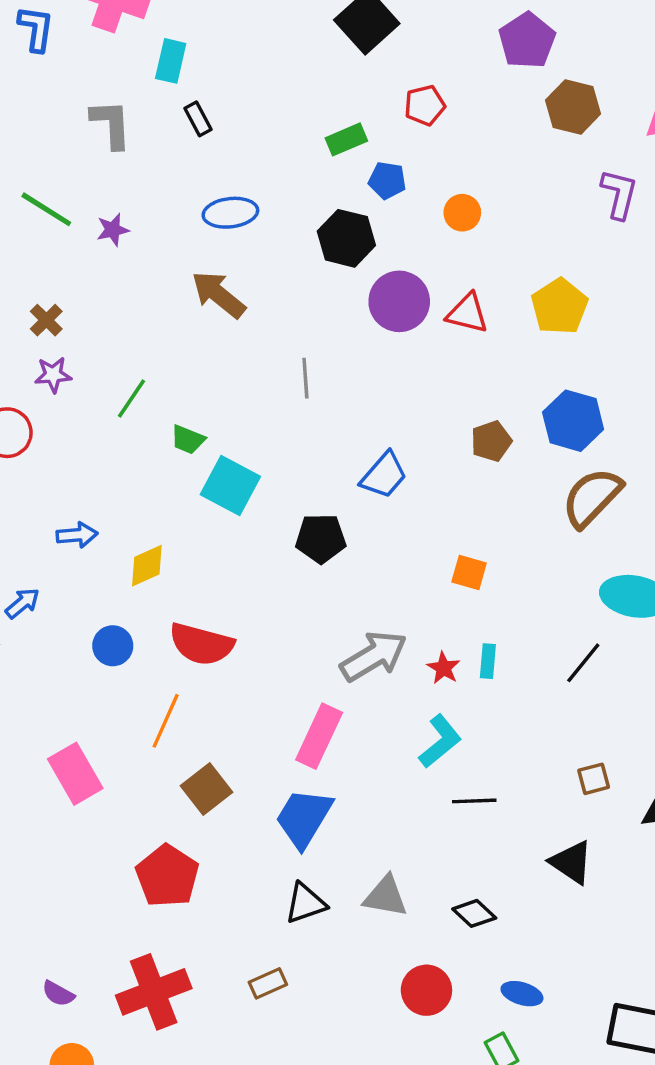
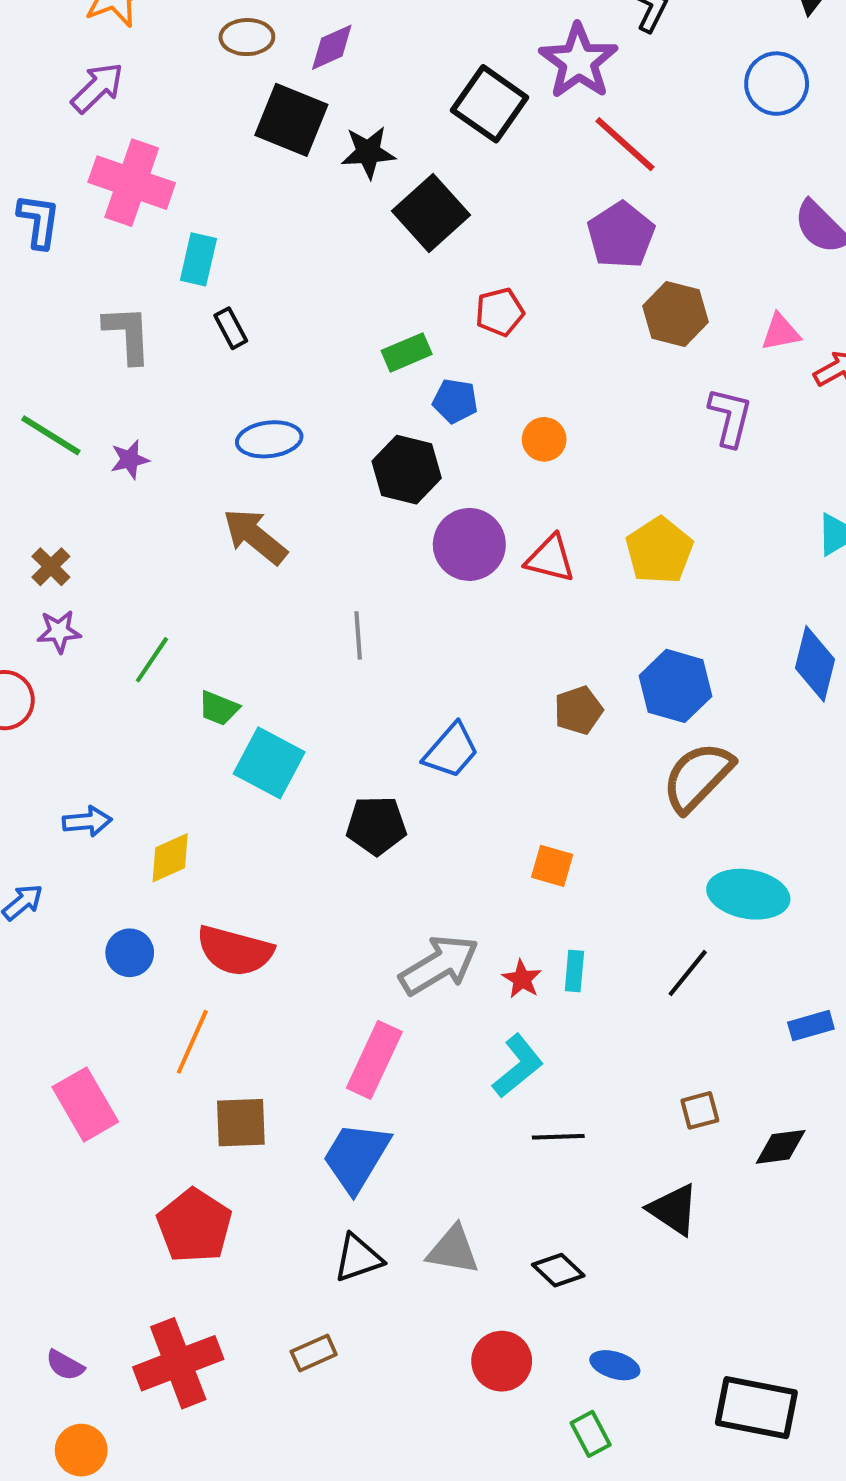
brown square: (207, 789) -> (241, 1123), turned 36

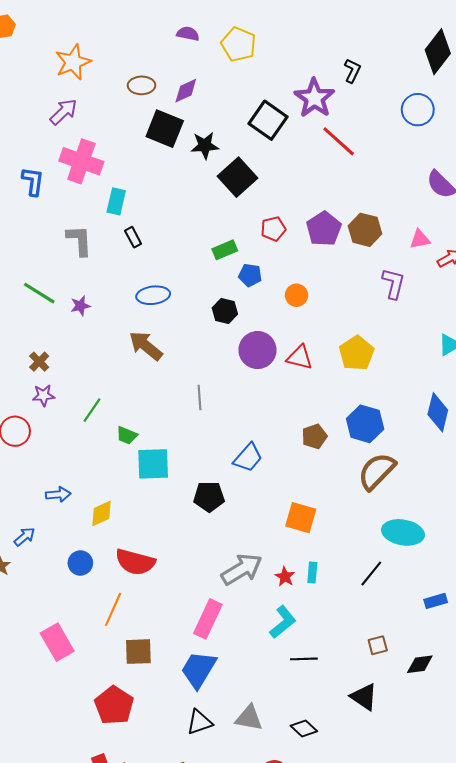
purple pentagon: (621, 235) -> (324, 229), moved
black hexagon: (407, 470) -> (225, 311), size x0.7
cyan square: (269, 763) -> (153, 464), turned -30
orange square: (552, 866) -> (301, 518), size x1.4

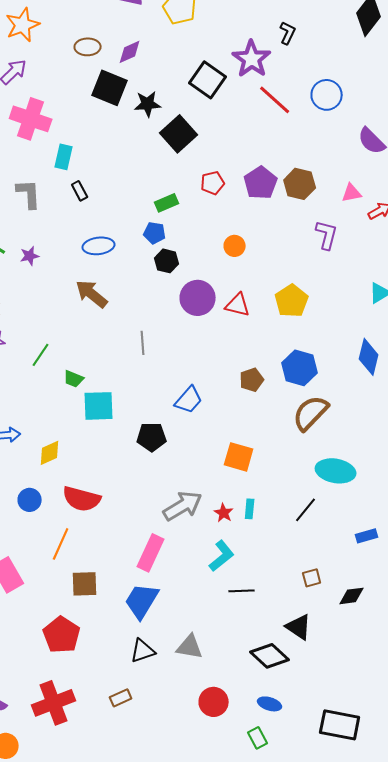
blue circle: (418, 110) -> (327, 95), moved
blue pentagon: (250, 275) -> (155, 233), moved
black diamond: (304, 729) -> (270, 656), moved, size x1.5

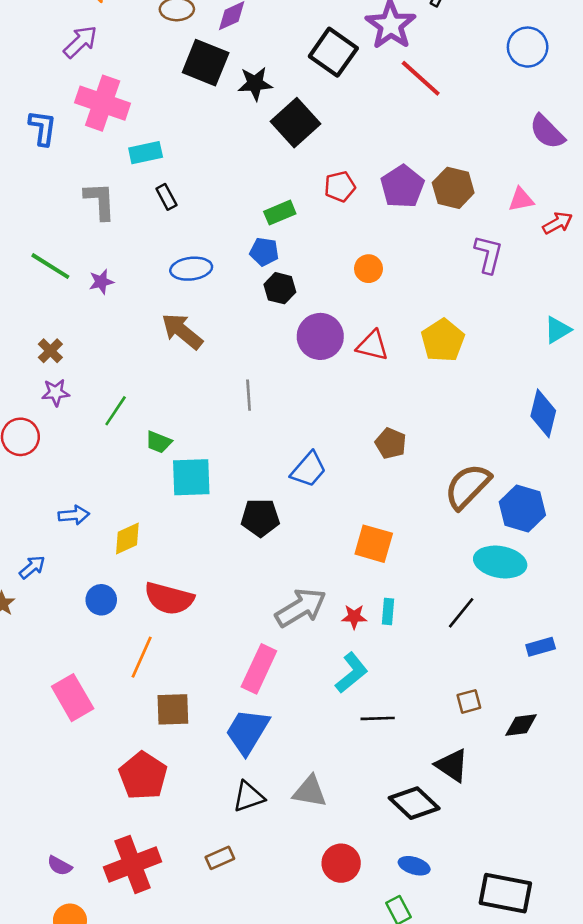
blue circle: (327, 95) -> (528, 47), moved
cyan rectangle: (64, 157) -> (146, 153), turned 65
blue hexagon: (300, 368) -> (522, 509), moved
brown pentagon: (252, 380) -> (391, 443), turned -30
red star: (224, 513) -> (354, 617), turned -30

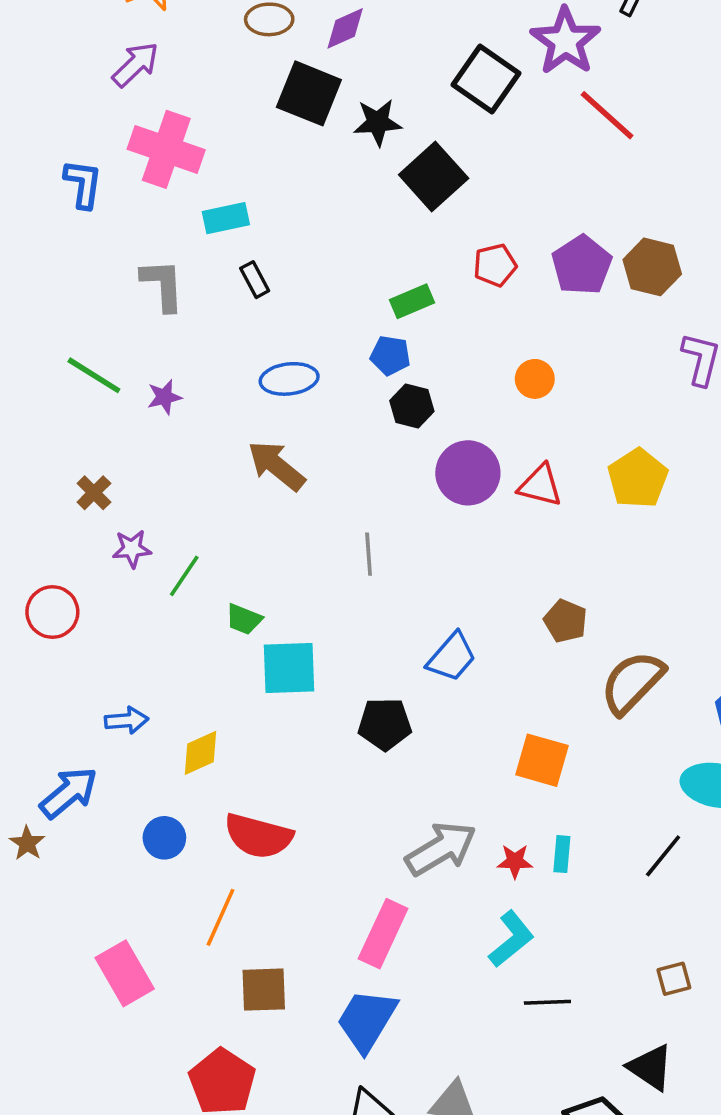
purple star: (56, 392) -> (132, 549), moved
brown semicircle: (468, 486) -> (632, 682), moved
blue arrow: (32, 567) -> (69, 793), size x1.6

